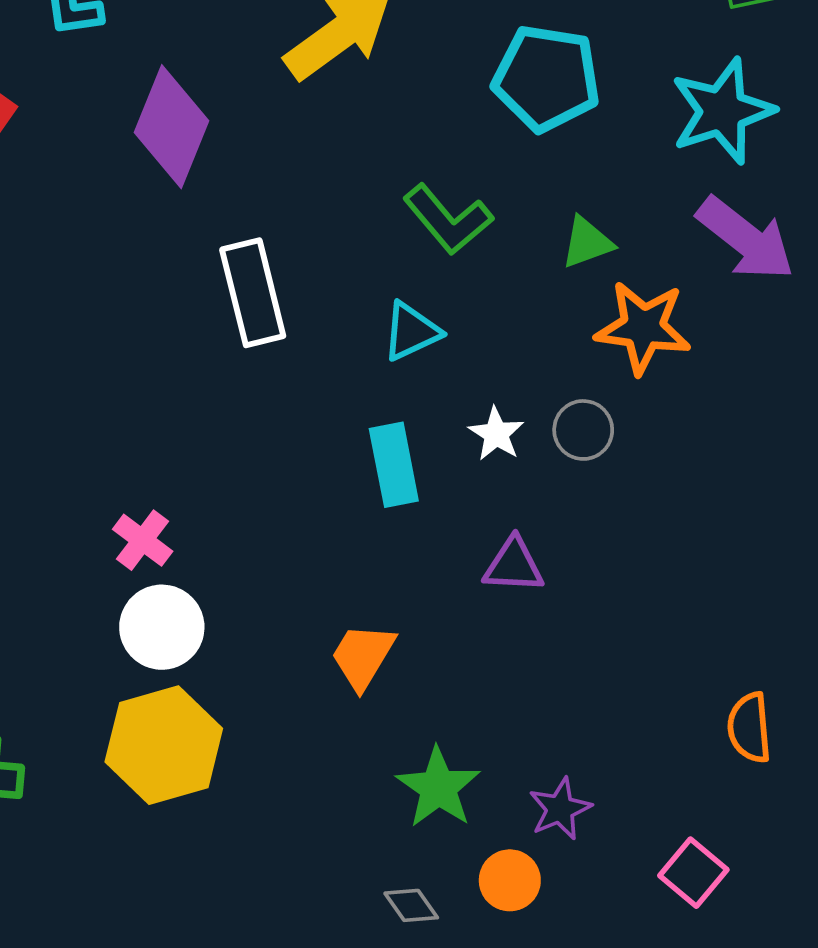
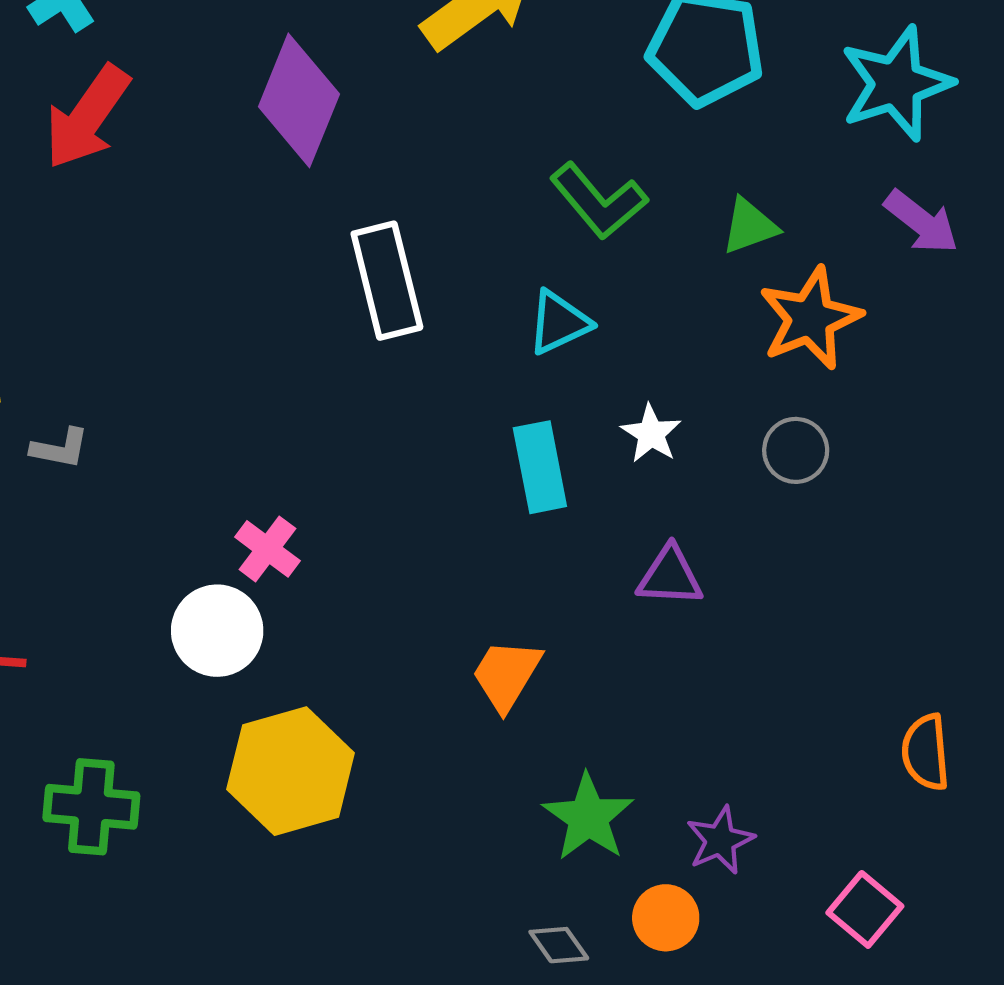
purple arrow: (746, 239) -> (921, 222), size x0.7
orange star: (643, 328) -> (810, 318), turned -30
gray circle: (583, 430) -> (796, 450), moved
white circle: (162, 627) -> (217, 631), moved

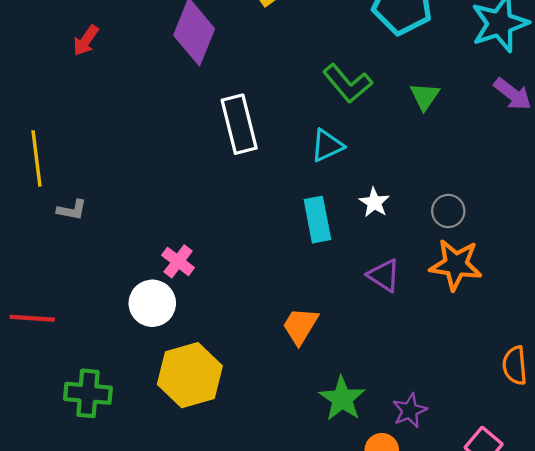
red arrow: (87, 117) -> (86, 41), size x0.6
green triangle: (750, 226) -> (425, 96), turned -36
orange star: (810, 318) -> (456, 265), moved, turned 30
purple triangle: (670, 576) -> (384, 275), turned 30

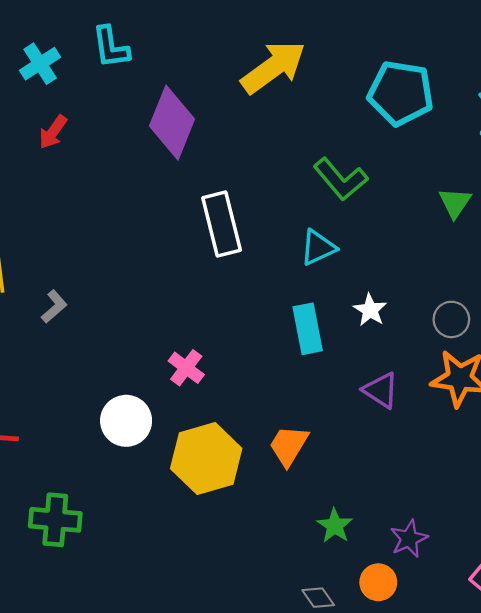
green triangle: (425, 96) -> (455, 203), moved
gray L-shape: (72, 210) -> (54, 306), moved, turned -52
pink cross: (178, 261) -> (186, 368), moved
yellow hexagon: (190, 375) -> (206, 459), moved
green star: (342, 399) -> (335, 526), size x0.7

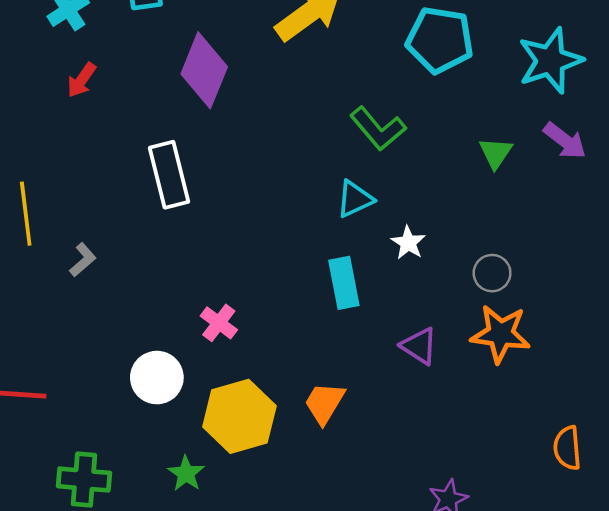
white rectangle: (222, 224) -> (169, 175), moved
white star: (370, 310) -> (408, 243), moved
green star: (335, 526) -> (186, 473), moved

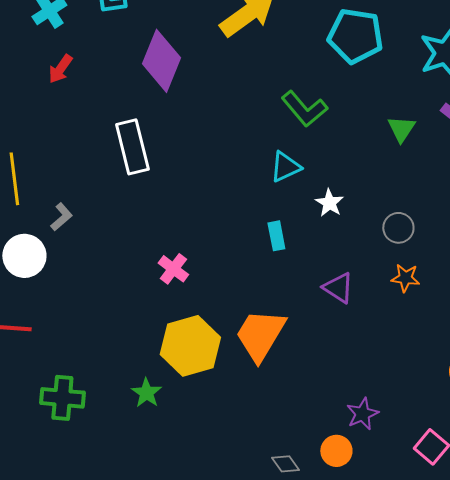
cyan rectangle: (344, 283) -> (276, 236), size x0.7
orange star: (501, 334) -> (405, 278), size x0.6
white circle: (157, 378) -> (24, 256), moved
orange trapezoid: (324, 403) -> (260, 335), size x1.5

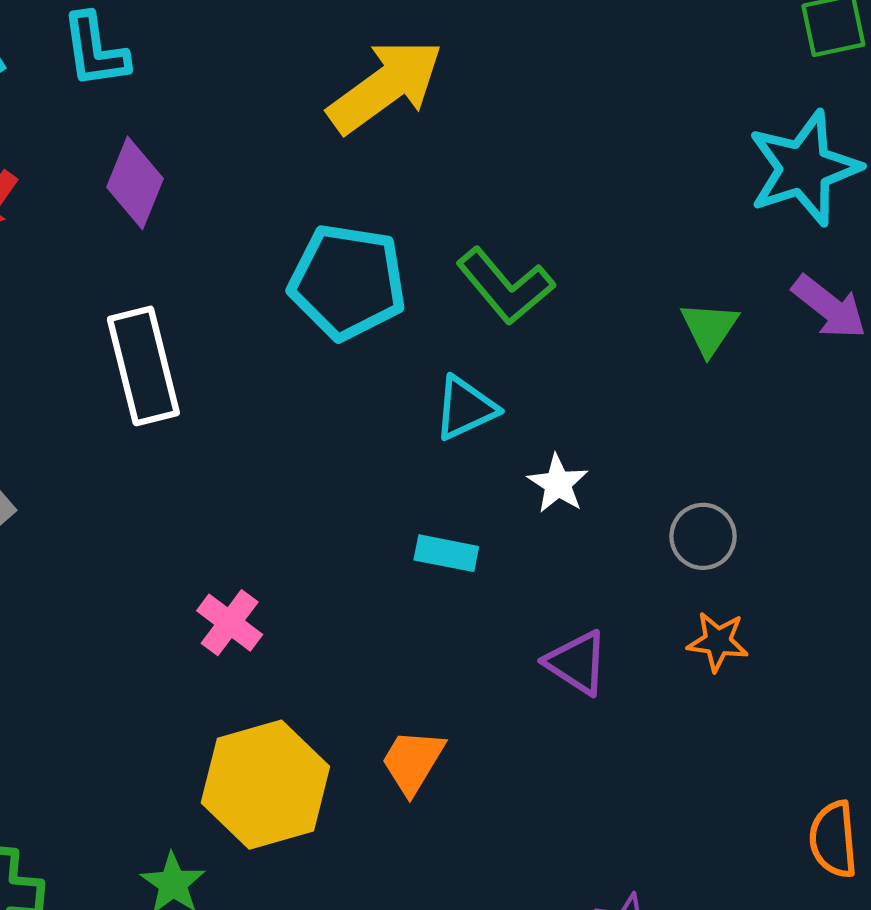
cyan pentagon: (355, 36) -> (347, 282), moved
purple diamond: (161, 61) -> (135, 183), moved, size x0.7
cyan rectangle: (276, 236) -> (446, 553), turned -68
orange trapezoid: (260, 335) -> (413, 761), size x0.6

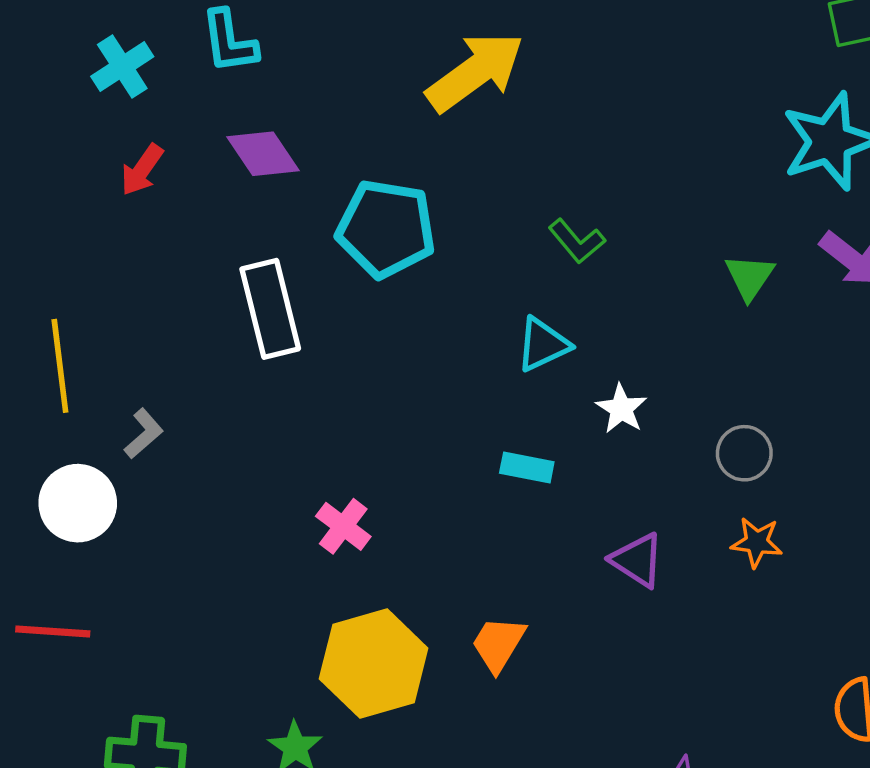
purple diamond: (135, 183) -> (263, 154), turned -56
cyan pentagon: (347, 282) -> (386, 229), moved
green L-shape: (505, 286) -> (577, 241), size x0.7

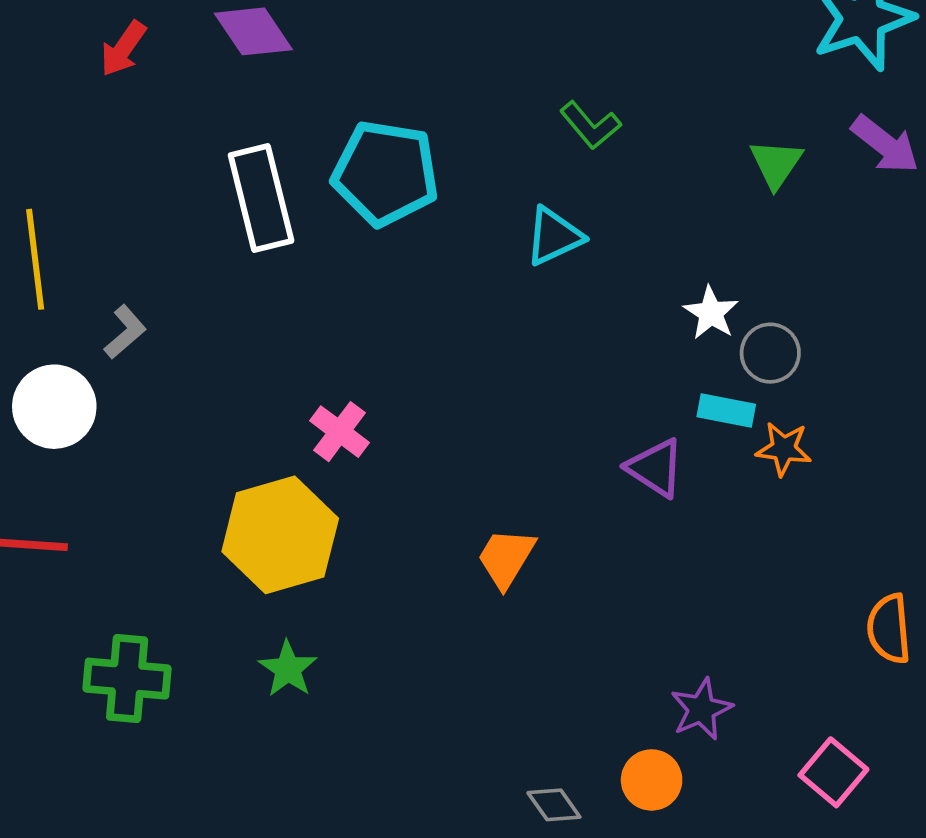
cyan pentagon: (386, 229) -> (385, 173), moved
white star: (621, 409) -> (711, 313), moved
cyan rectangle: (527, 467) -> (726, 411), moved
yellow hexagon: (374, 664) -> (280, 535), moved

